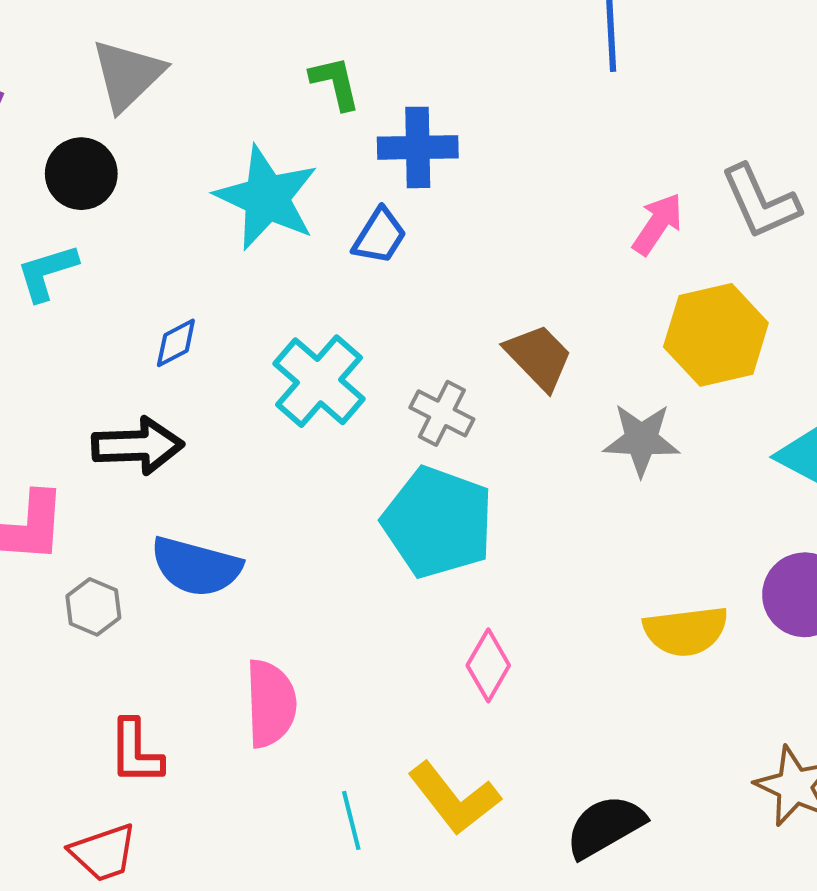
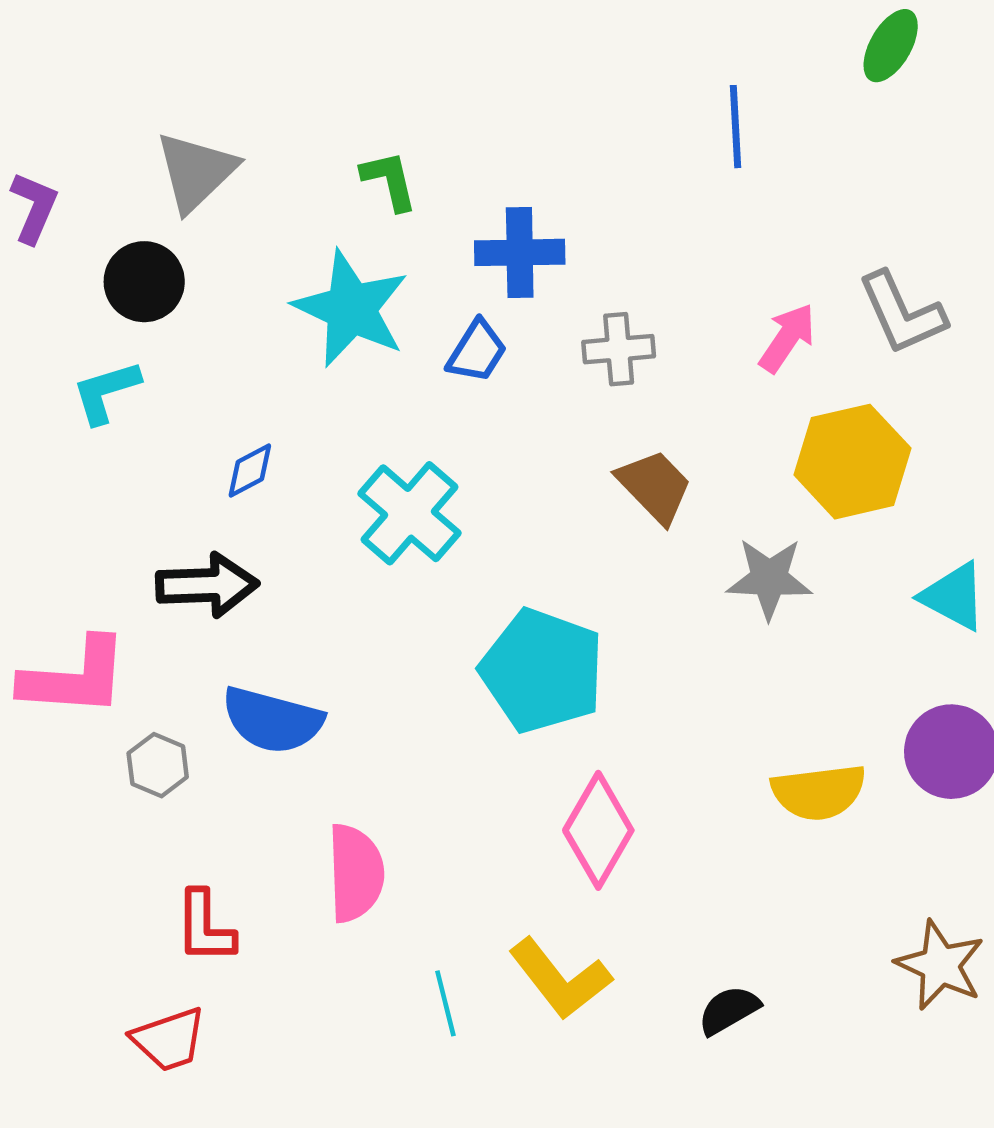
green L-shape: (335, 83) -> (389, 181), moved
gray cross: (442, 413) -> (619, 349), moved, turned -32
pink diamond: (488, 665) -> (598, 830), size x1.4
black semicircle: (605, 826) -> (729, 1010), size x0.7

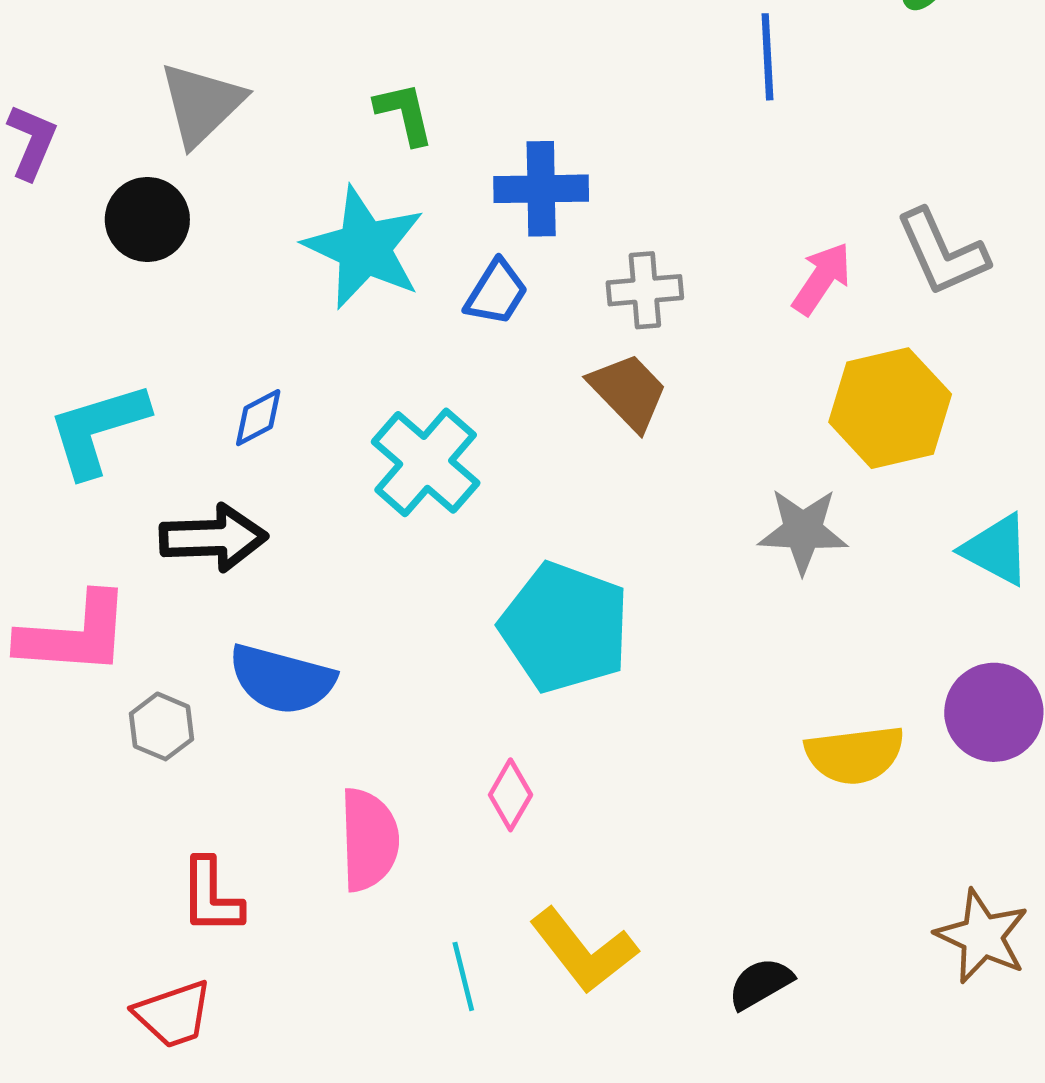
cyan L-shape: (106, 392) -> (98, 429), moved, size x1.4
brown trapezoid: (655, 486) -> (628, 392), moved
pink diamond: (598, 830) -> (510, 795), moved, size x0.6

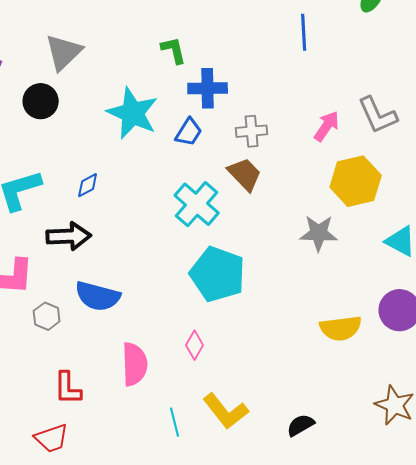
green L-shape: (404, 113) -> (174, 50), moved
cyan cross: (426, 462) -> (197, 204), moved

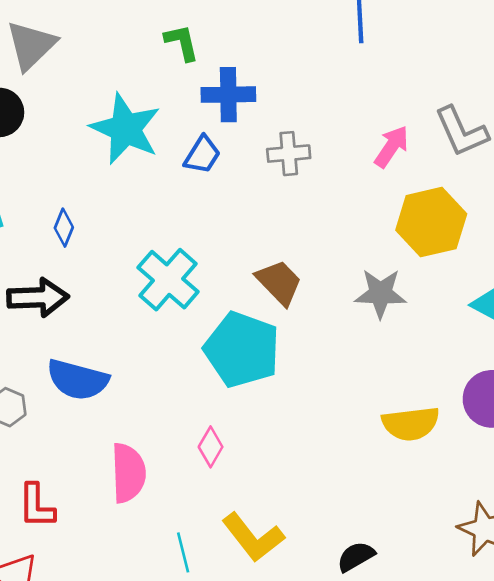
brown trapezoid: (245, 174) -> (279, 282), moved
blue diamond: (88, 185) -> (64, 228), turned -40
cyan cross: (197, 204) -> (168, 280), moved

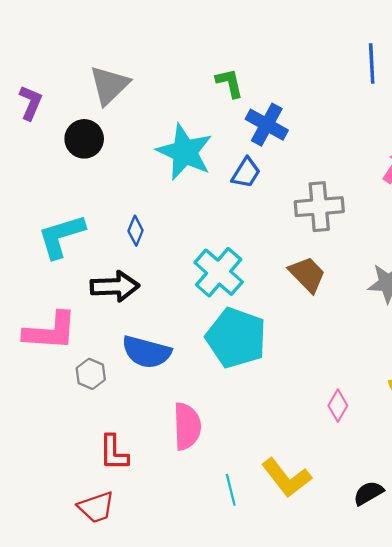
blue cross: (228, 95) -> (267, 125), turned 30
gray cross: (289, 154) -> (319, 207), moved, size x1.4
cyan pentagon: (242, 350) -> (236, 338), moved
pink diamond: (211, 447) -> (338, 406), moved

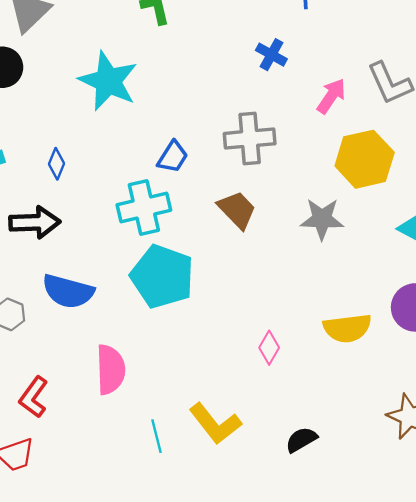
blue cross: (267, 125) -> (271, 55), moved, size x0.7
blue trapezoid: (246, 173) -> (173, 157), moved
cyan cross: (219, 272) -> (144, 207), turned 36
red L-shape: (114, 453) -> (34, 397), turned 36

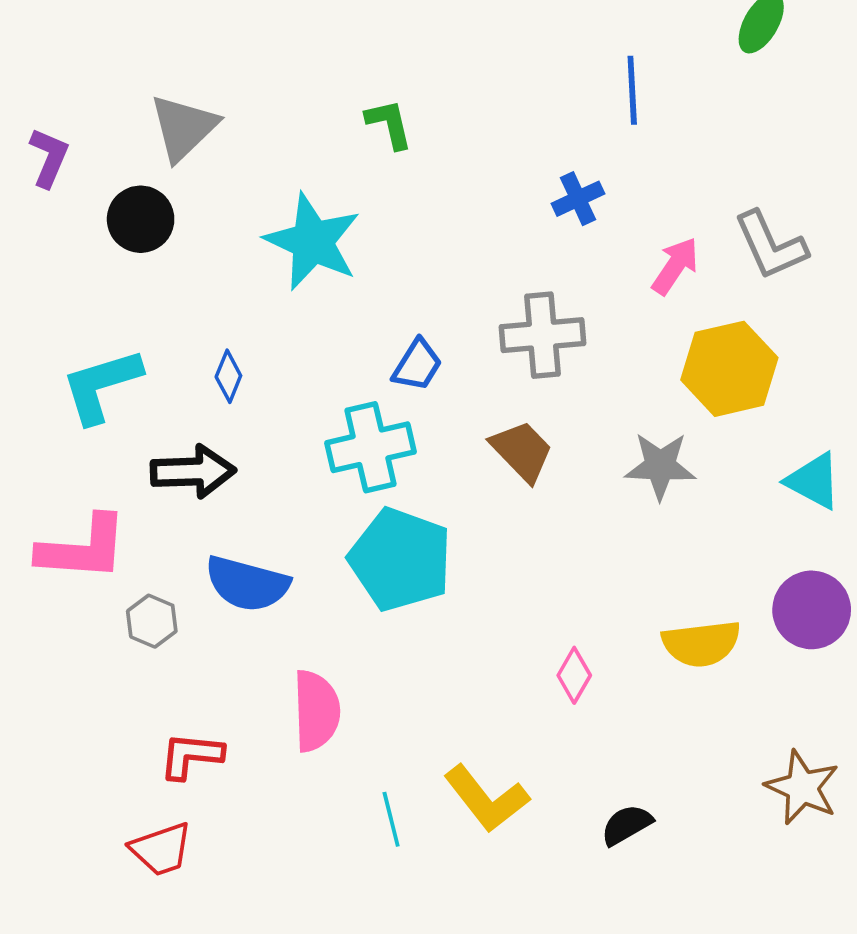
blue cross: (271, 55) -> (578, 199), turned 36
red L-shape: (34, 397) -> (191, 756), turned 60

